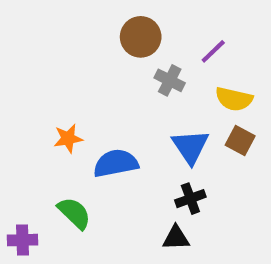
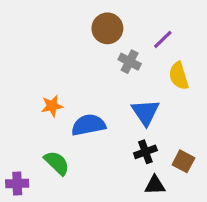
yellow semicircle: (234, 99) -> (179, 76), turned 60
brown square: (240, 141) -> (183, 161), moved
black triangle: (176, 238) -> (155, 185), moved

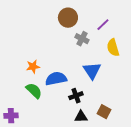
black cross: (145, 152) -> (76, 96), moved
brown square: (183, 161) -> (104, 112), moved
green semicircle: (57, 163) -> (34, 91), moved
black triangle: (155, 185) -> (81, 117), moved

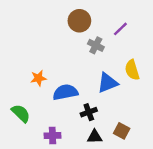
yellow semicircle: (113, 48) -> (132, 70), moved
blue triangle: (92, 71) -> (108, 83), turned 42
green semicircle: (34, 91) -> (21, 113), moved
purple cross: (11, 116) -> (52, 136), moved

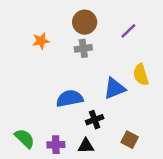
gray cross: (96, 45) -> (83, 48), moved, turned -35
orange star: (38, 78) -> (41, 41), moved
green semicircle: (21, 113) -> (25, 138), moved
black triangle: (95, 137) -> (86, 146), moved

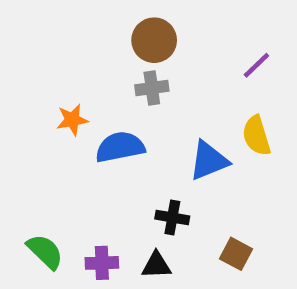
purple line: (128, 31) -> (256, 65), moved
orange star: (41, 41) -> (72, 120), moved
blue semicircle: (70, 98) -> (120, 147), moved
black cross: (95, 120) -> (172, 217), turned 30

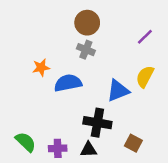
gray cross: (152, 88) -> (86, 50), turned 30
yellow semicircle: (256, 136) -> (145, 77), turned 45
black cross: (172, 217) -> (97, 123), size x1.5

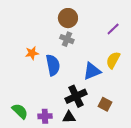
blue semicircle: (68, 83) -> (53, 65), turned 90
black cross: (97, 123) -> (76, 96), turned -35
brown square: (133, 143) -> (105, 104), moved

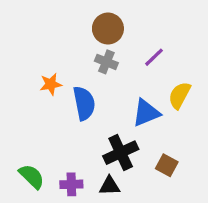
purple line: (113, 29) -> (154, 57), moved

